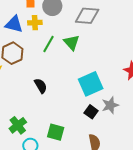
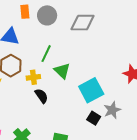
yellow cross: (35, 23) -> (33, 77), moved
green triangle: (72, 42) -> (62, 71), moved

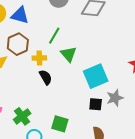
black square: (94, 118) -> (96, 104), turned -32

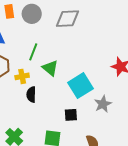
black semicircle: (46, 77) -> (31, 94), turned -140
black square: (96, 104) -> (71, 115), moved

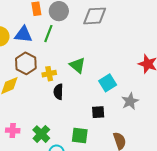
green line: (33, 52) -> (48, 34), moved
cyan square: (81, 86) -> (108, 83), size x0.7

